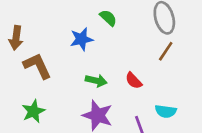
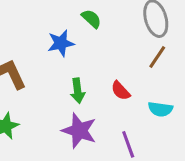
green arrow: (96, 81) -> (78, 91), turned 70
cyan semicircle: (166, 111) -> (160, 109), moved

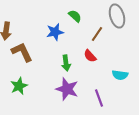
brown line: (157, 57) -> (97, 34), moved
red semicircle: (121, 91) -> (90, 56), moved

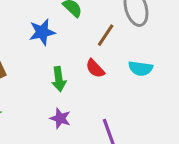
cyan semicircle: (120, 75) -> (141, 68), moved
purple star: (67, 89) -> (60, 118), size x0.6

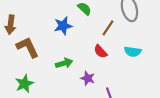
green arrow: (59, 79) -> (64, 63), moved, turned -98
purple star: (60, 118) -> (88, 78), moved

